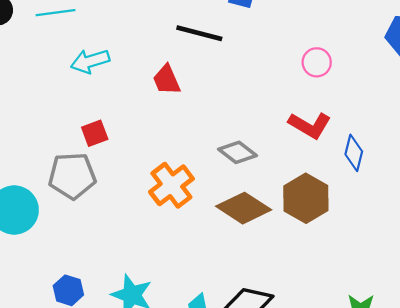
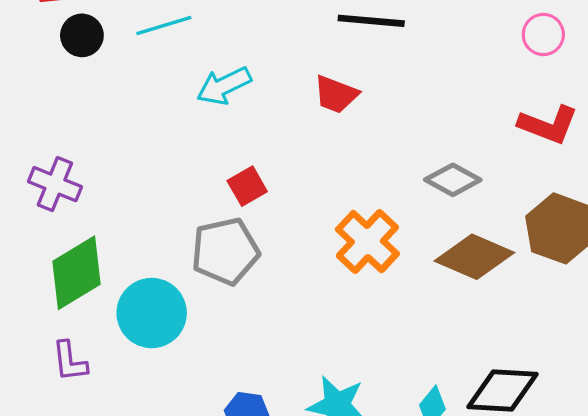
red trapezoid: (167, 80) -> (336, 94), turned -36

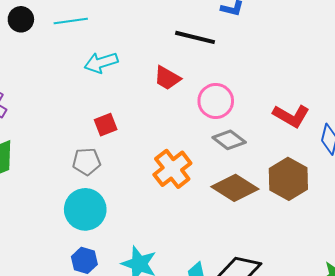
pink circle: (543, 35) -> (216, 101), moved, size x1.4
gray pentagon: (225, 251) -> (87, 162), size x0.7
cyan circle: (152, 313) -> (85, 209), moved

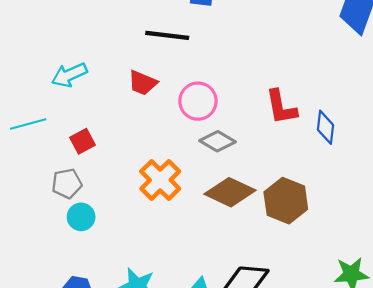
cyan line: (71, 21) -> (28, 124), moved
red L-shape: (291, 116) -> (281, 107), turned 57
brown hexagon: (288, 179) -> (286, 201), moved
cyan circle: (85, 209) -> (81, 217), moved, size x0.6

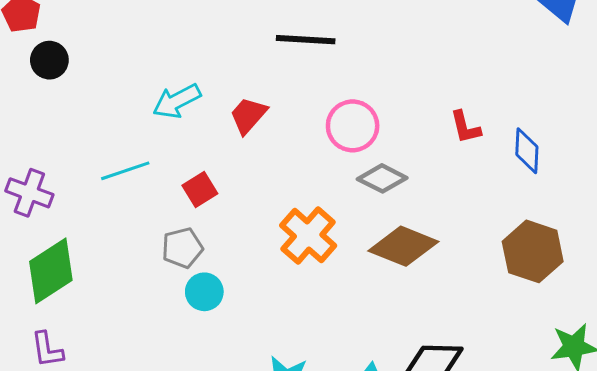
red trapezoid: (143, 83) -> (248, 115), moved, turned 112
red L-shape: (281, 107) -> (465, 127), size x0.7
brown hexagon: (286, 201) -> (533, 251), moved

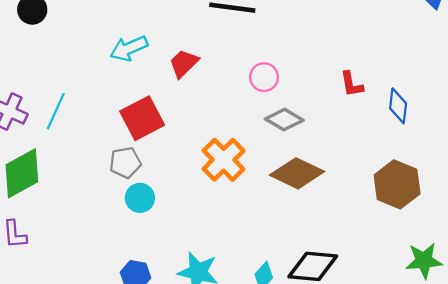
pink circle: (353, 126) -> (264, 77), size x0.7
cyan line: (125, 171) -> (56, 111), moved, turned -51
red square: (200, 189) -> (142, 118), size x1.6

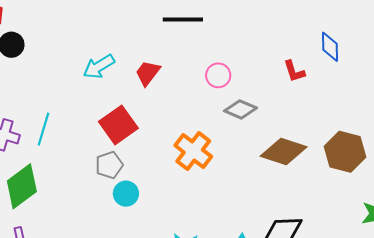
blue diamond: (398, 106) -> (330, 47), moved
brown diamond: (297, 173) -> (284, 152), moved

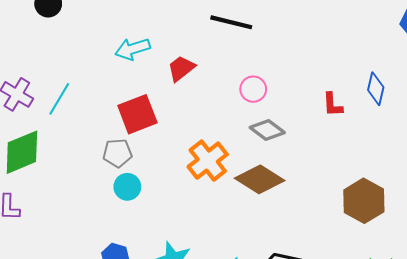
brown diamond: (284, 152) -> (260, 179), moved

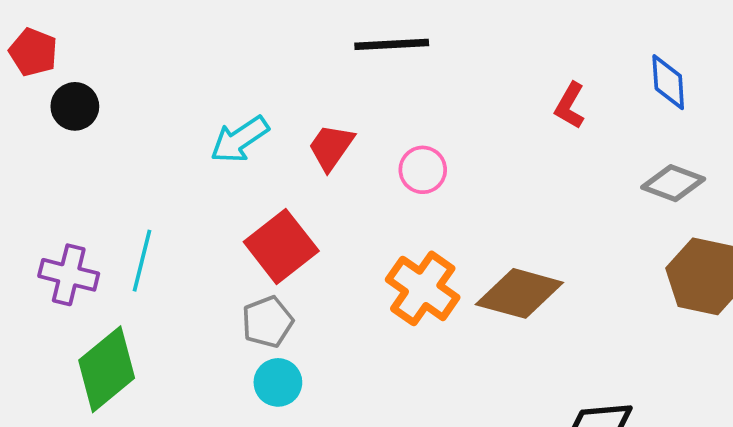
pink circle: (253, 89) -> (423, 170), moved
red L-shape: (332, 105) -> (570, 106), moved, turned 50
gray diamond: (267, 130) -> (673, 183), moved
cyan circle: (127, 187) -> (278, 382), moved

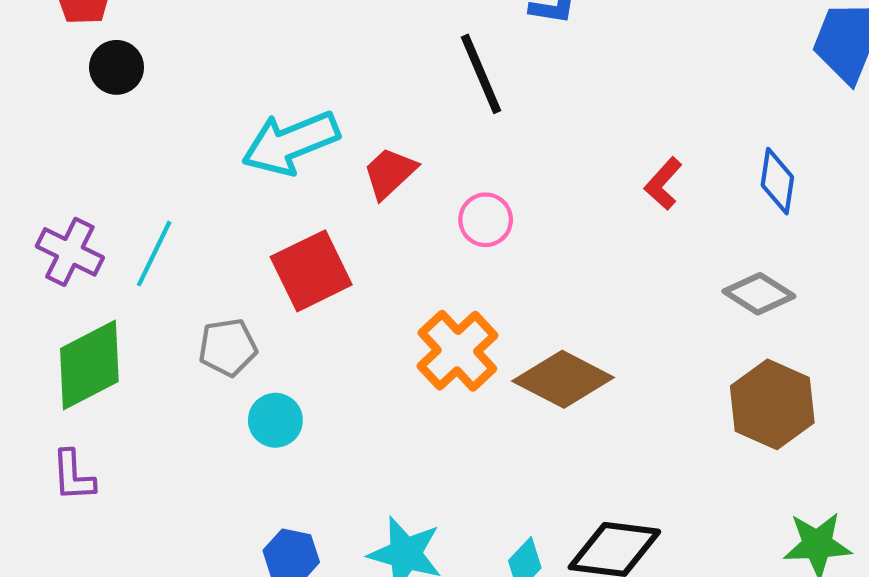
black line: (392, 44) -> (481, 74), turned 58
cyan arrow: (240, 139) -> (291, 143), size x1.4
gray pentagon: (267, 322) -> (228, 347), moved

